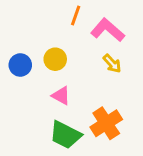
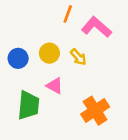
yellow arrow: (112, 64) -> (78, 57), moved
green trapezoid: (65, 135) -> (29, 105), moved, turned -112

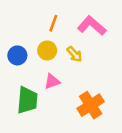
orange line: (68, 14) -> (53, 23), moved
pink triangle: (55, 86) -> (52, 81), turned -49

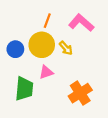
yellow circle: (47, 50) -> (42, 45), size x1.5

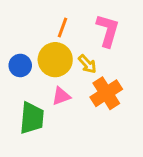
pink L-shape: (81, 23) -> (108, 30), turned 65
orange cross: (80, 93) -> (106, 93), moved

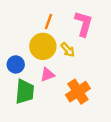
blue circle: (20, 65) -> (16, 64), moved
orange cross: (106, 93) -> (78, 92), moved

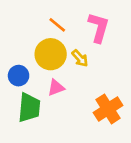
orange line: (49, 21) -> (57, 25), turned -70
orange cross: (78, 92) -> (108, 109), moved

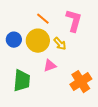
blue circle: (19, 76) -> (14, 40), moved
pink triangle: (56, 88) -> (50, 66), moved

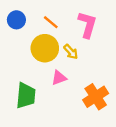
blue circle: (14, 40) -> (16, 20), moved

